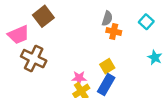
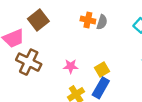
orange cross: (114, 31) -> (88, 20), moved
pink star: (79, 78) -> (71, 66), moved

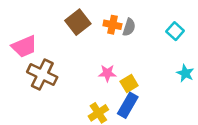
brown square: (38, 20) -> (78, 22), moved
pink star: (71, 66) -> (107, 73), moved

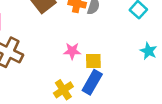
yellow square: (129, 83) -> (93, 61), turned 30

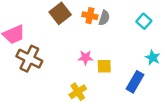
blue rectangle: (92, 82) -> (135, 82), moved

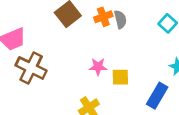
orange cross: (90, 16) -> (103, 17), turned -32
gray semicircle: (104, 18) -> (120, 19), turned -32

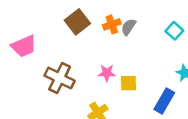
gray semicircle: (120, 19) -> (128, 27), turned -132
brown cross: (31, 68) -> (60, 78), moved

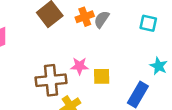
cyan square: (174, 31) -> (148, 23), turned -30
brown cross: (60, 78) -> (51, 80), moved, turned -32

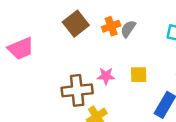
yellow square: (102, 76) -> (139, 75), moved

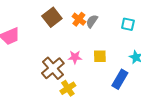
orange cross: (111, 26) -> (79, 19), turned -32
brown cross: (77, 90) -> (53, 68), turned -35

